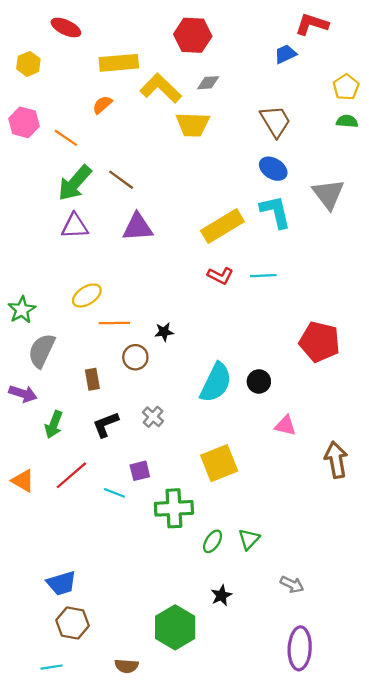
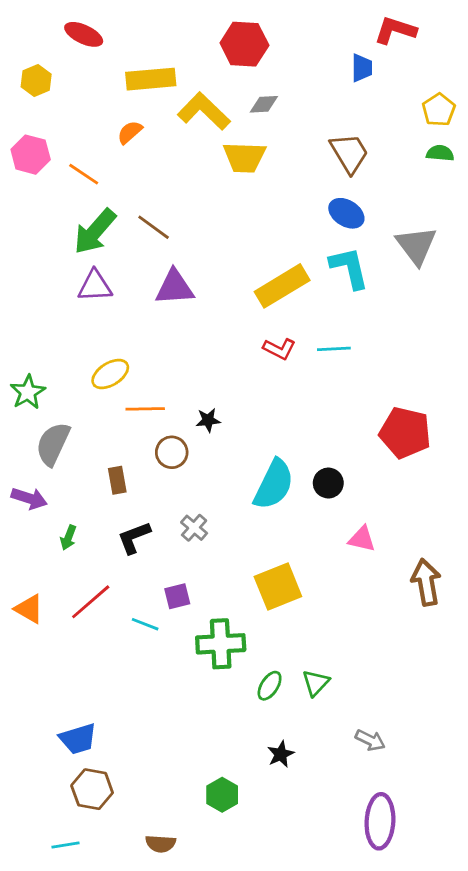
blue trapezoid: (285, 54) -> (362, 68), turned 115
green arrow: (54, 424) -> (68, 538), size x0.7
green hexagon: (175, 627) -> (222, 795), size x0.6

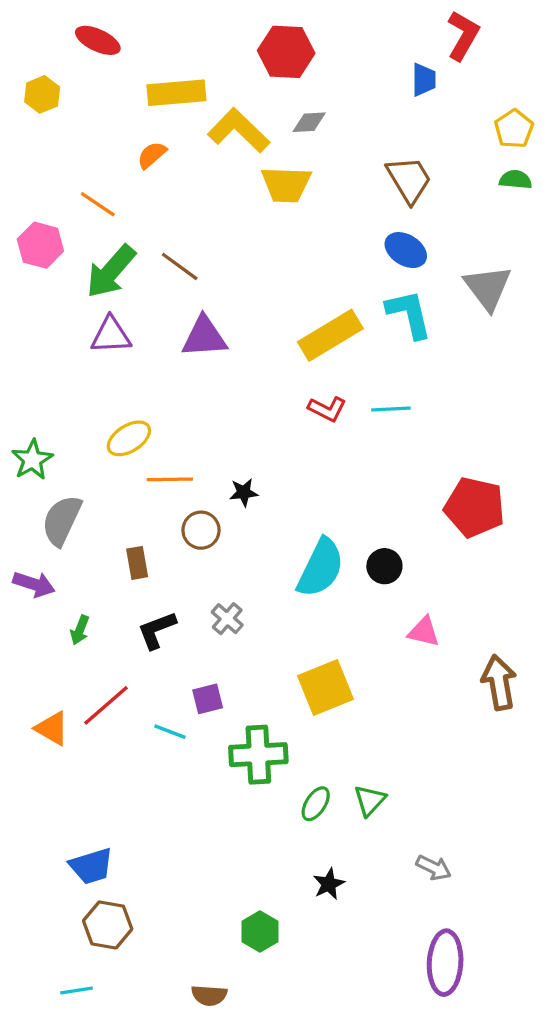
red L-shape: (395, 30) -> (463, 35), turned 102
pink hexagon: (31, 155) -> (40, 245), moved
orange triangle: (29, 609) -> (52, 728), moved
brown semicircle: (161, 844) -> (209, 995), moved

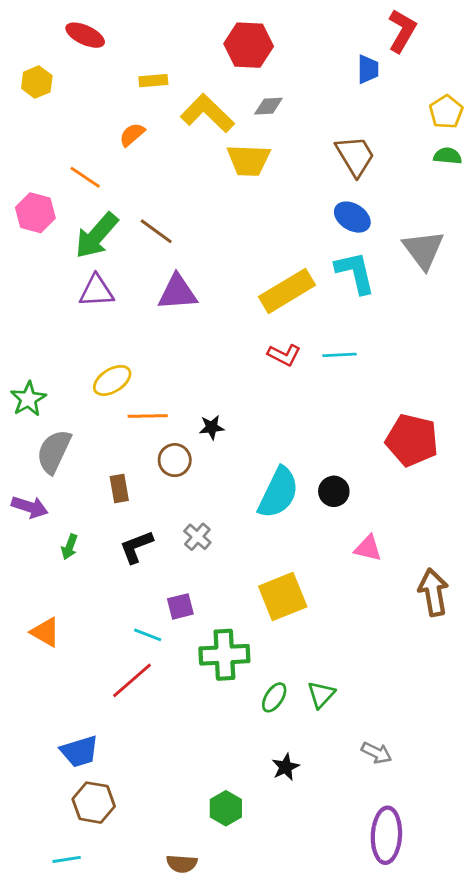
yellow rectangle: (176, 93) -> (153, 81), size x0.6
red line: (106, 705) -> (132, 680), moved

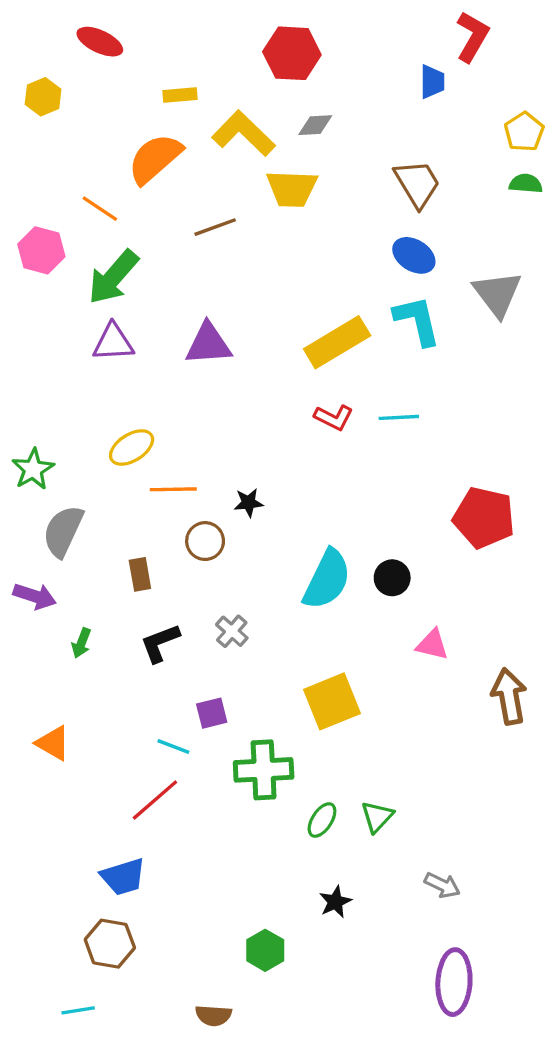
orange semicircle: (132, 135) -> (155, 159), size x1.8
brown line: (156, 231) -> (215, 227), moved, turned -56
blue trapezoid: (79, 751) -> (123, 877), moved

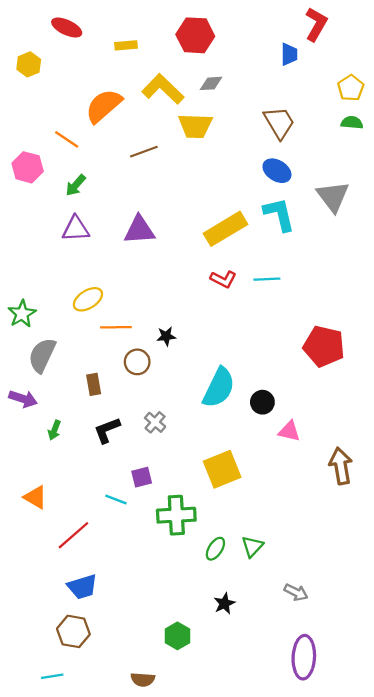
yellow rectangle: (180, 95) -> (126, 45), moved
green arrow: (113, 277) -> (76, 185), size x0.6
black circle: (392, 578) -> (262, 402), moved
red line: (155, 800) -> (73, 535), moved

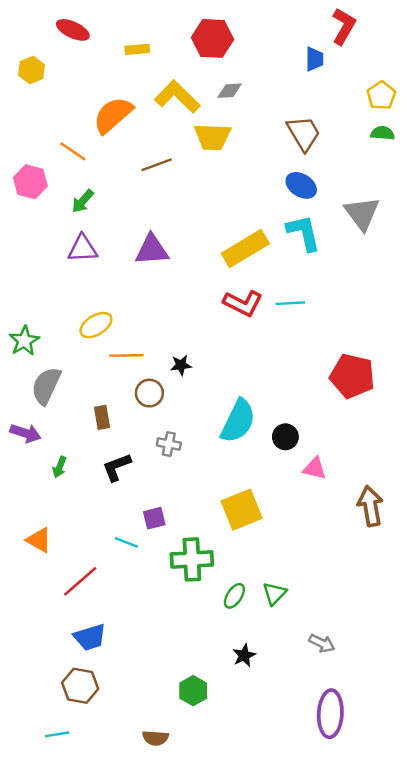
red L-shape: (223, 279) -> (243, 303), size x1.4
gray cross: (155, 422) -> (169, 444), moved, turned -30

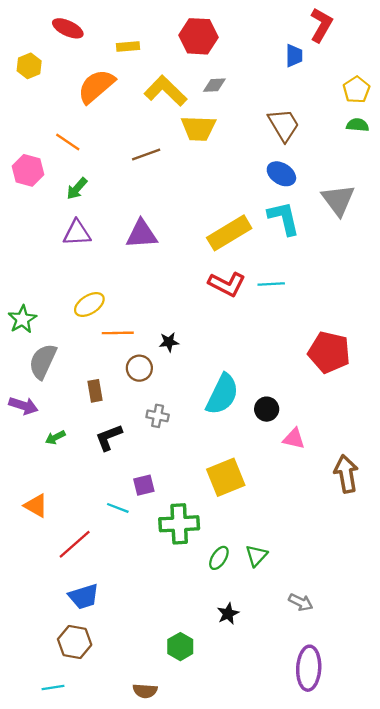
orange semicircle: (113, 115) -> (96, 86), moved
green arrow: (60, 467) -> (55, 437), turned 42

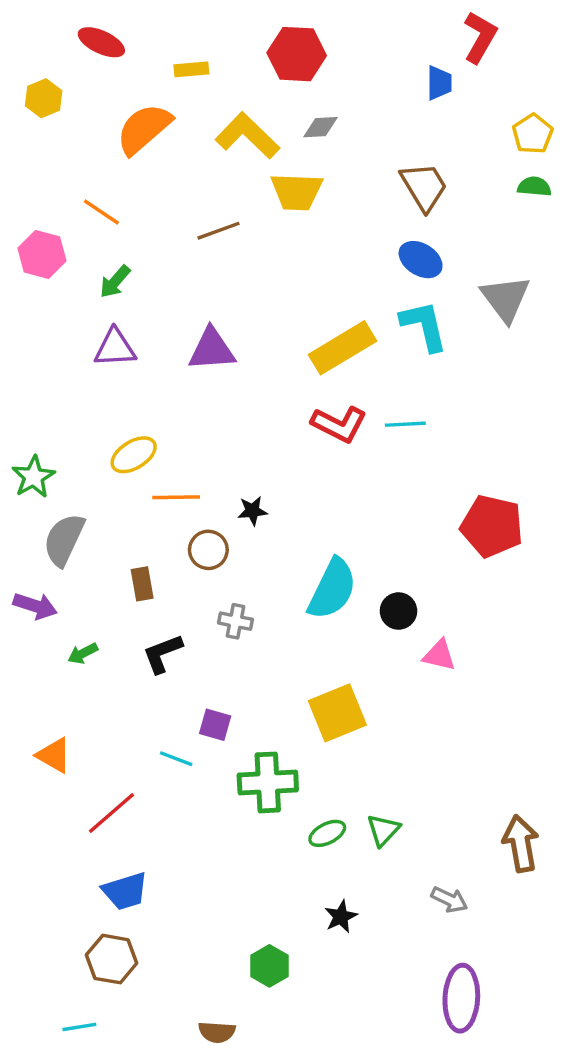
brown arrow: (346, 474) -> (521, 844), moved
purple square: (144, 485) -> (215, 725), turned 30
green ellipse: (219, 558) -> (327, 833), turned 30

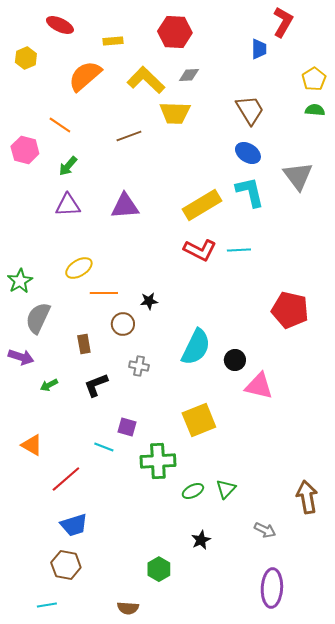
pink triangle: (439, 655) -> (259, 386), size x1.4

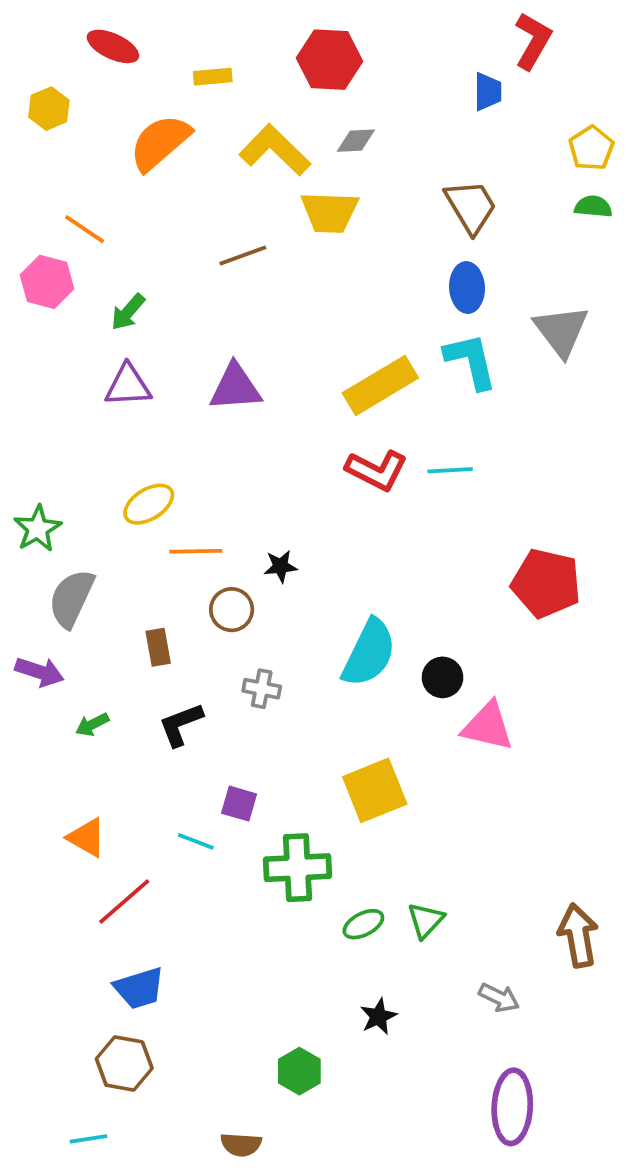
orange line: (60, 125) -> (85, 229), moved
blue ellipse: (248, 153) -> (467, 288), turned 55
orange triangle: (32, 445) -> (87, 838), moved

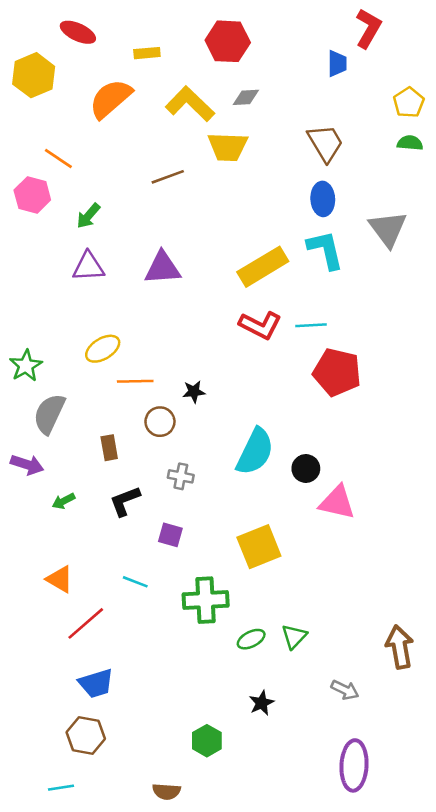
yellow hexagon: (49, 109) -> (34, 75), size x1.5
red pentagon: (546, 583) -> (337, 372), moved
purple square: (239, 804) -> (170, 535), moved

